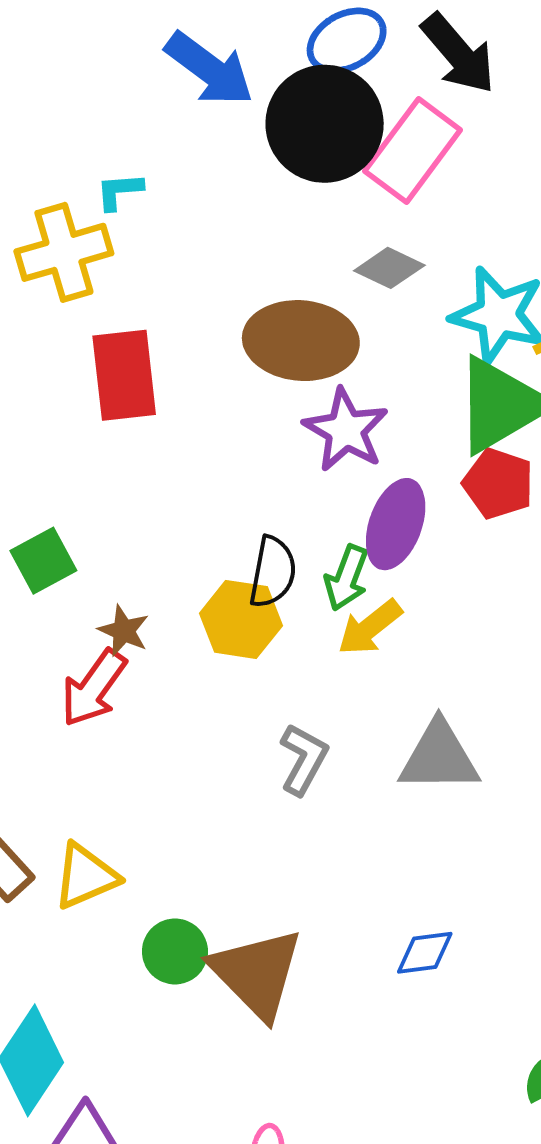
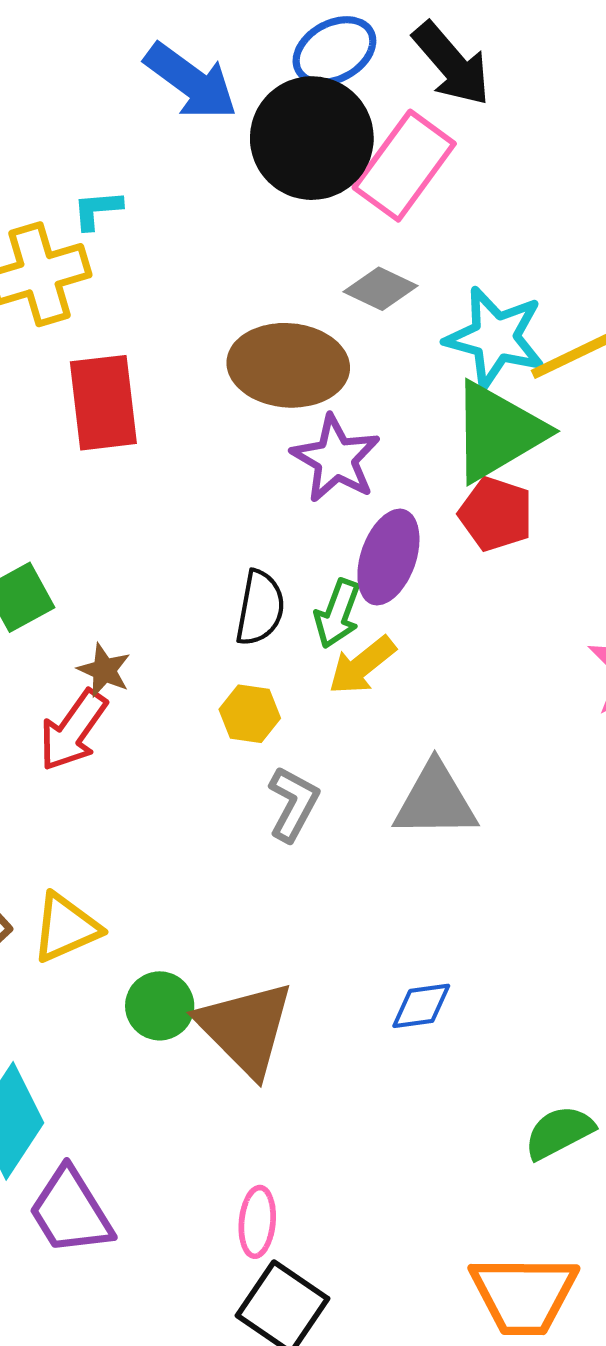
yellow hexagon: (241, 619) -> (250, 714), moved, size x0.7

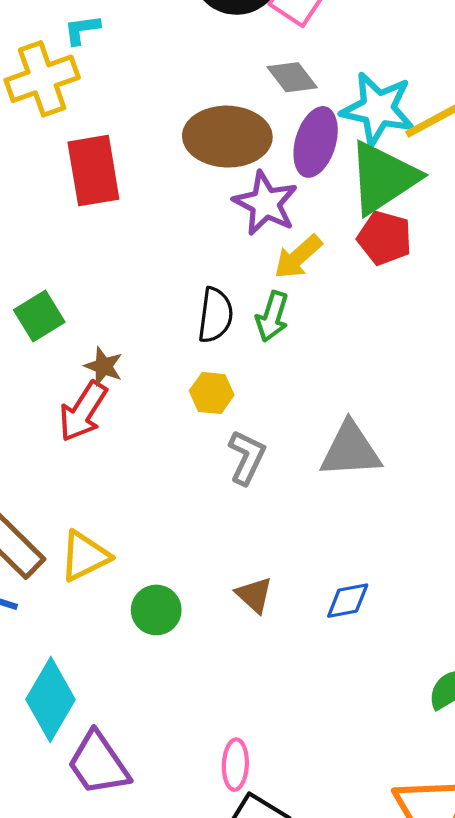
gray diamond: (380, 289) -> (292, 77), turned 30
purple ellipse: (388, 557) -> (316, 142), moved
yellow arrow: (362, 665) -> (298, 257), moved
brown triangle: (245, 1028) -> (254, 595), moved, size x0.5

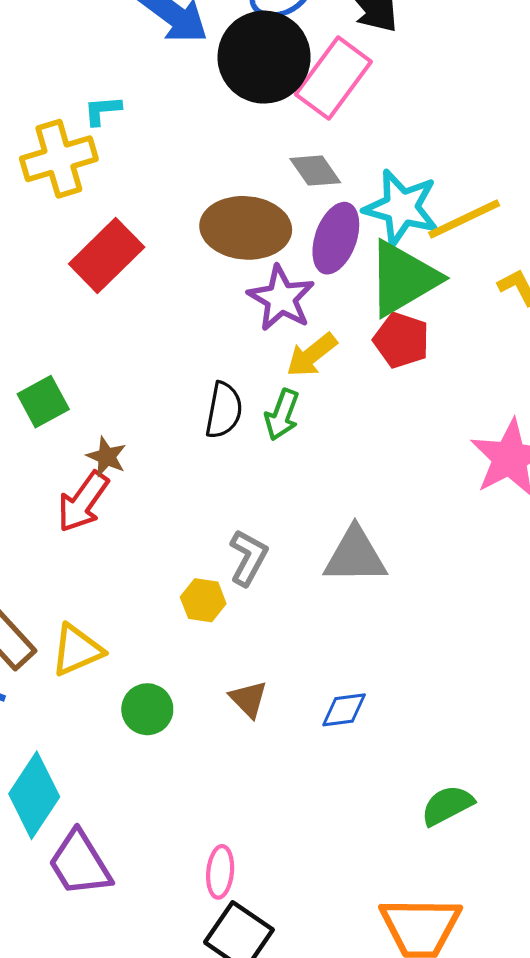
red rectangle: (93, 171) -> (107, 256), turned 52
yellow hexagon: (212, 393) -> (203, 600), moved

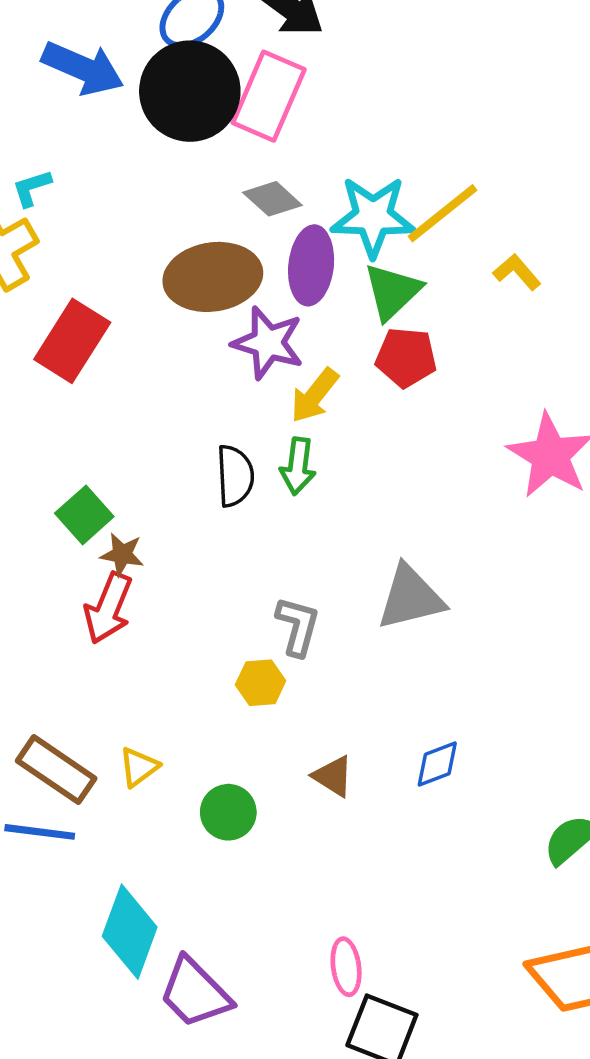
green triangle: (403, 278) -> (392, 291), size x0.7
green square: (43, 402) -> (84, 515), moved
yellow triangle: (77, 650) -> (139, 767), size x0.7

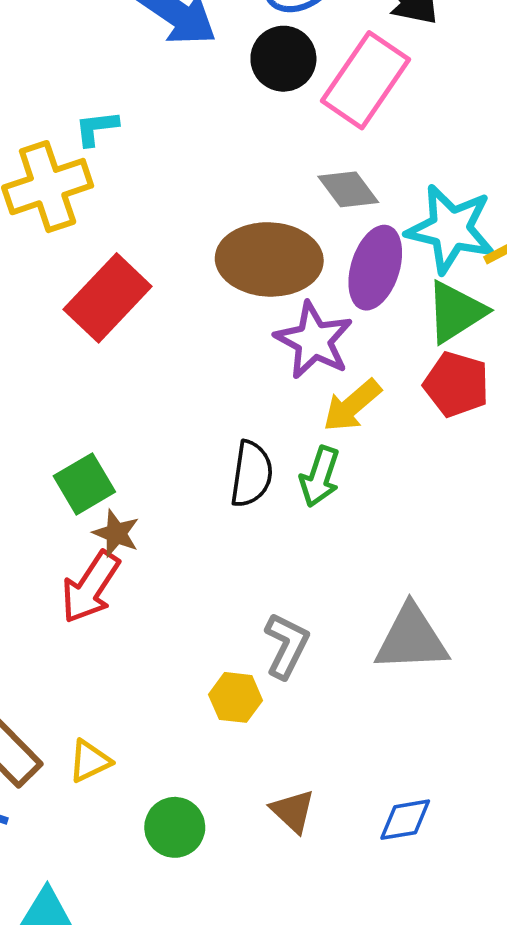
black circle: (190, 91) -> (283, 59), size x0.6

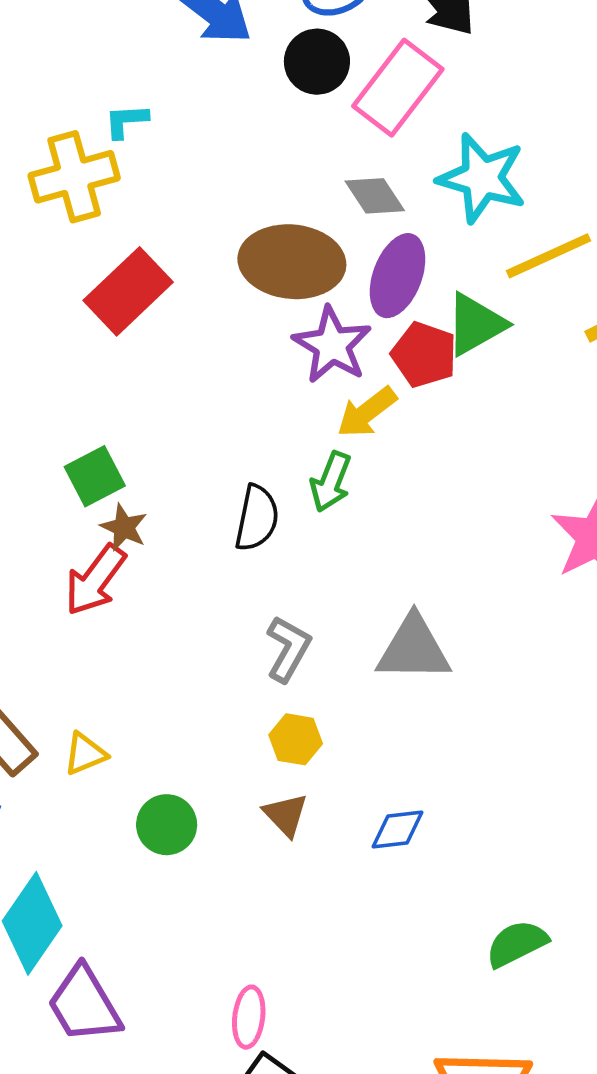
cyan star: (451, 229) -> (482, 178), moved
red pentagon: (456, 384) -> (424, 355), moved
black semicircle: (251, 474) -> (257, 518), moved
yellow hexagon: (236, 697) -> (296, 739), moved

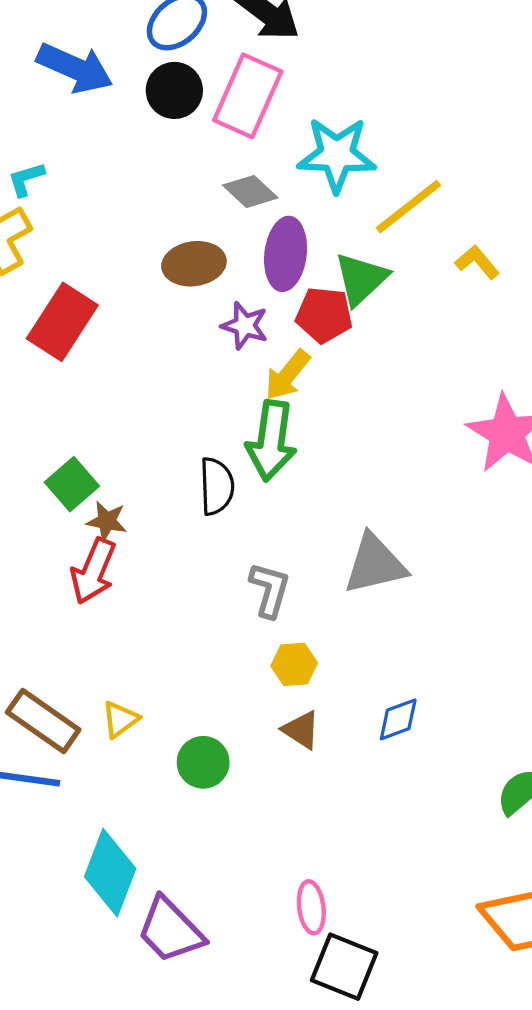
brown ellipse: (292, 262) -> (194, 264), size x0.7
purple star: (332, 345) -> (245, 326), size x0.7
green arrow: (331, 482) -> (271, 441), size x1.5

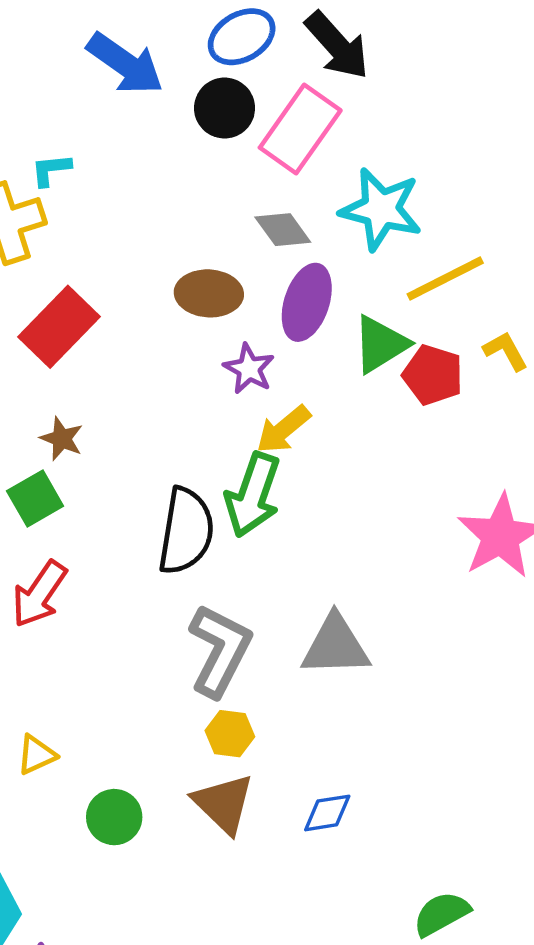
red pentagon: (324, 315) -> (433, 375), moved
black semicircle: (217, 486) -> (186, 531), size x1.4
brown star: (107, 521) -> (62, 439), moved
gray L-shape: (270, 590) -> (220, 650), size x1.5
brown triangle: (301, 730) -> (224, 803), size x1.5

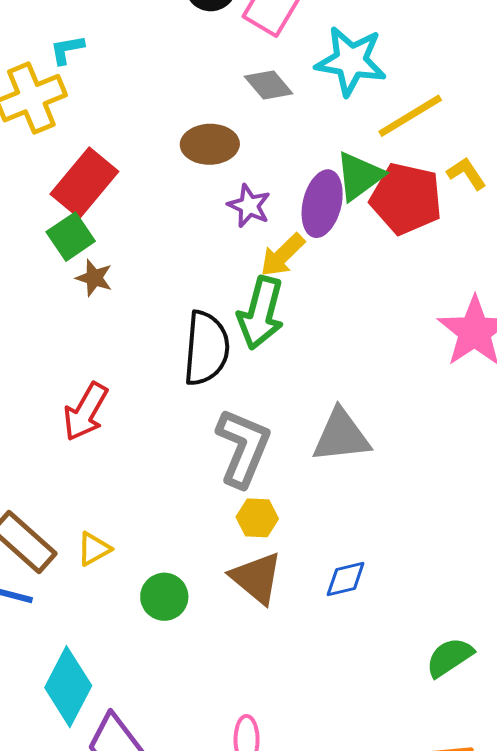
purple ellipse: (307, 302) -> (322, 204), moved
red pentagon: (433, 375) -> (406, 199), size x1.4
green square: (35, 498) -> (71, 237), moved

